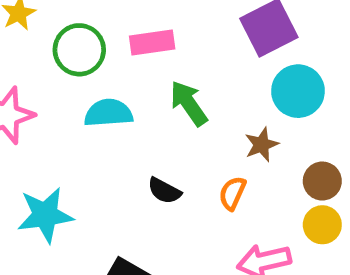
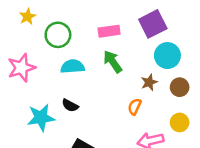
pink rectangle: (152, 43) -> (109, 31), moved
brown circle: (322, 181) -> (180, 87), moved
black semicircle: (164, 191) -> (70, 105), moved

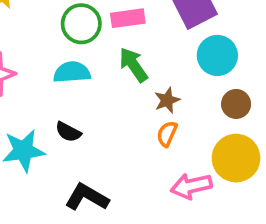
green circle: (58, 35) -> (81, 24), moved
brown star: (149, 82) -> (167, 100), moved
yellow circle: (180, 122) -> (236, 158), size x1.6

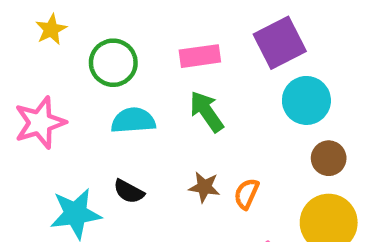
green circle: (81, 24) -> (113, 63), moved
brown star: (167, 100) -> (204, 187), moved, turned 30

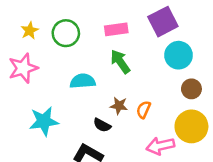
yellow star: (51, 29) -> (30, 31), moved
cyan semicircle: (133, 120) -> (83, 81), moved
black semicircle: (129, 192) -> (102, 125), moved

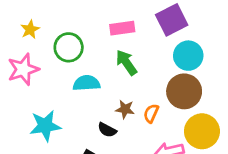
green circle: (66, 33) -> (69, 47), moved
brown circle: (191, 89) -> (184, 91), moved, size x1.6

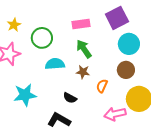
brown circle: (184, 91) -> (126, 70), size x0.7
brown star: (125, 109) -> (83, 72), moved

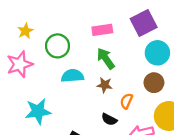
black semicircle: (70, 98) -> (109, 119), moved

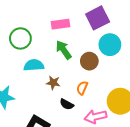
brown circle: (154, 83) -> (89, 61), moved
brown star: (105, 85) -> (53, 83), moved

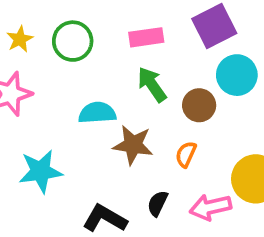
green circle: (20, 38) -> (73, 41), moved
brown star: (53, 83) -> (133, 145), size x1.5
black semicircle: (67, 104) -> (158, 203), moved, turned 88

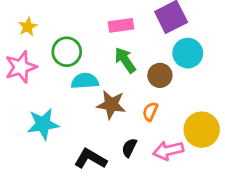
green circle: (73, 41) -> (67, 52), moved

